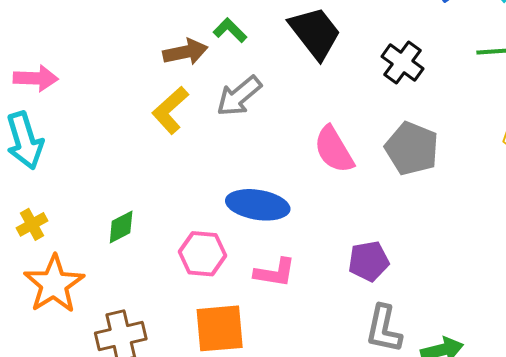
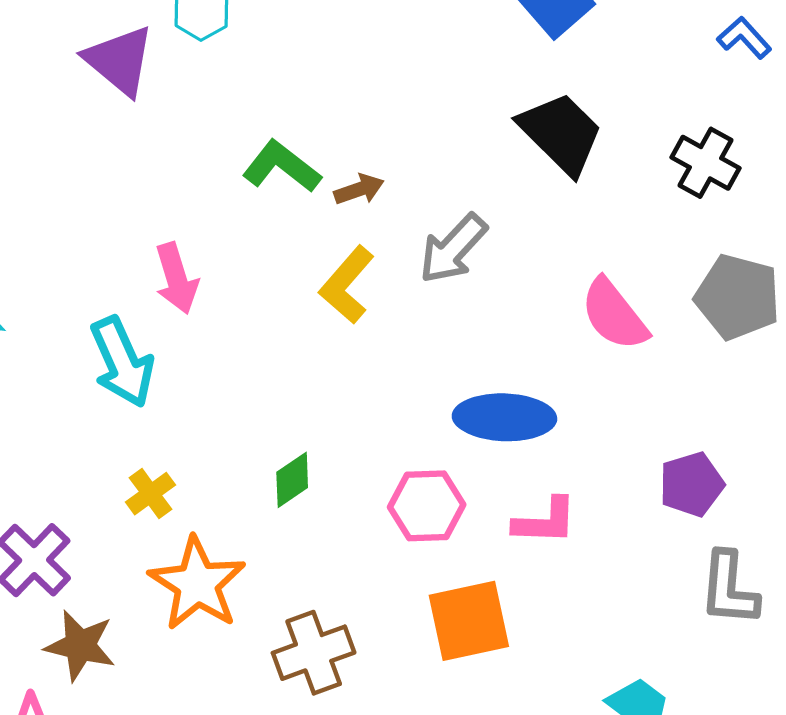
green L-shape: (230, 30) -> (282, 167), moved, size x1.4
brown arrow: (185, 52) -> (359, 189), size x0.7
pink arrow: (36, 78) -> (176, 278), moved, turned 78

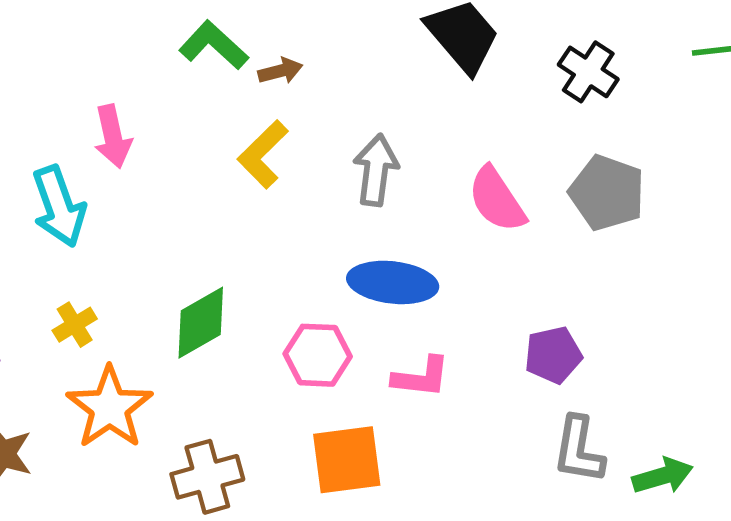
gray arrow: (453, 249) -> (376, 170), moved, turned 140
green diamond: (292, 480) -> (201, 323), size x1.5

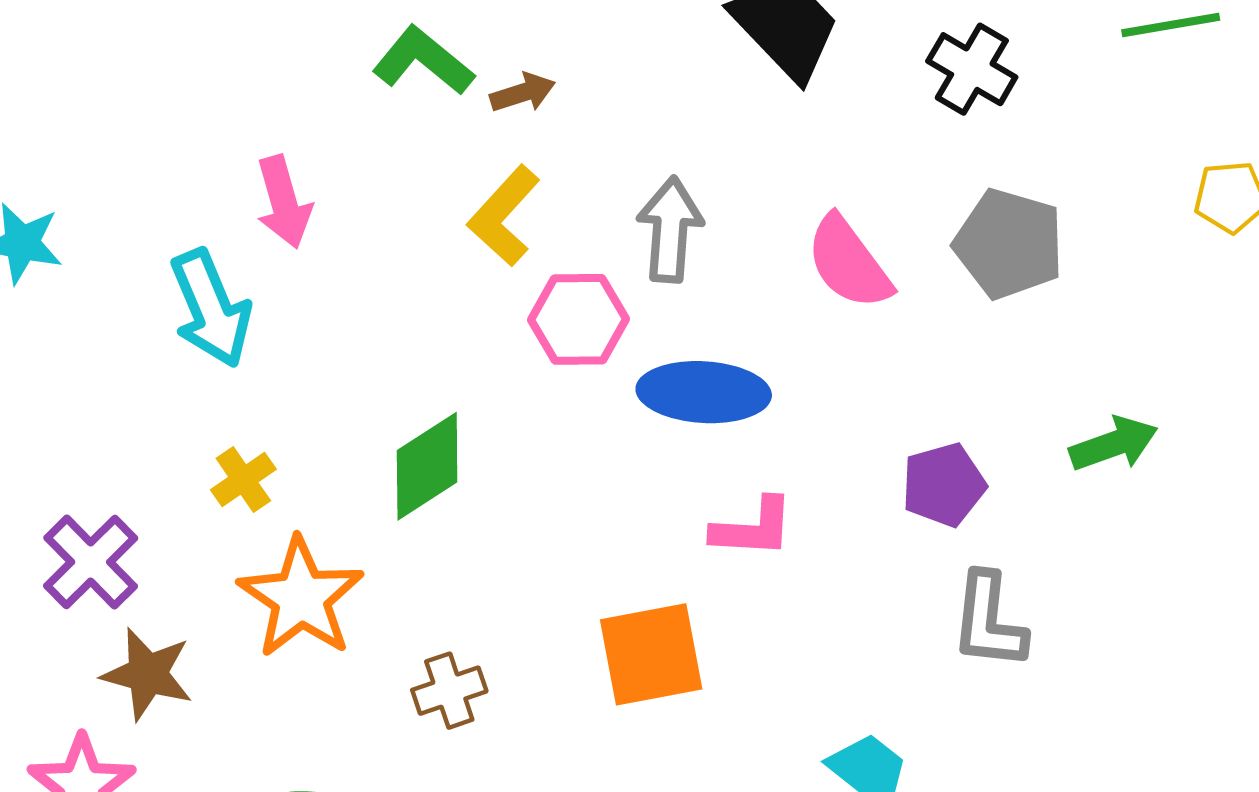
pink hexagon: (318, 355) -> (579, 319), moved
green arrow: (663, 476) -> (1114, 444), moved
brown cross: (207, 477) -> (449, 691), size x0.7

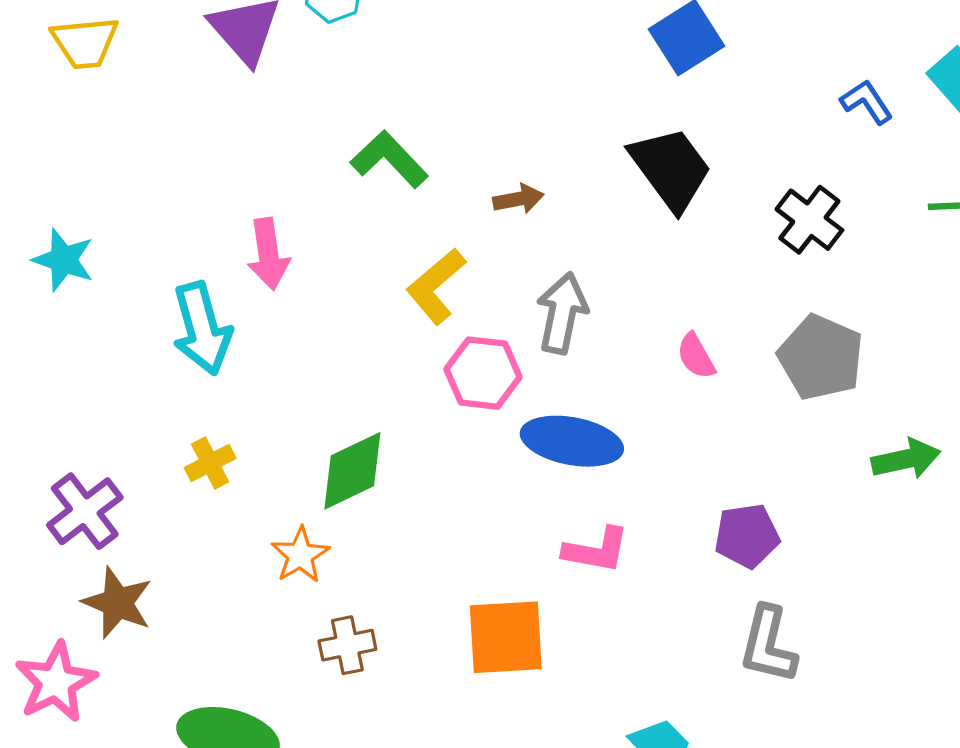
brown arrow: (523, 93) -> (518, 199), moved
pink semicircle: (849, 263) -> (696, 356), size x0.6
green arrow: (1114, 444) -> (906, 459), moved
orange star: (301, 598) -> (300, 555), moved, size x0.6

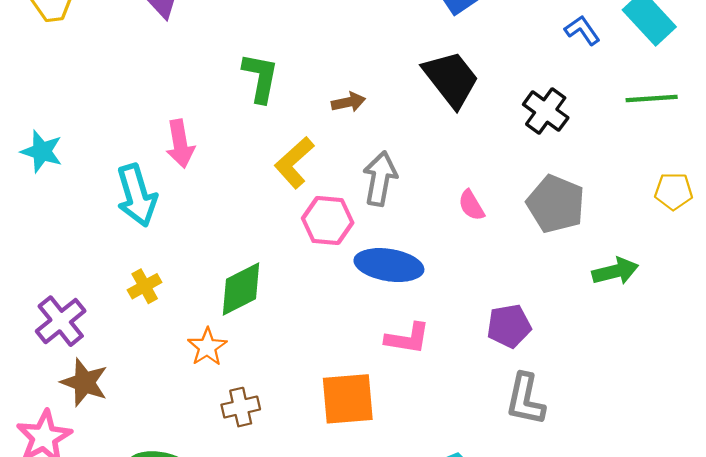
green L-shape: (389, 159) -> (260, 78), turned 56

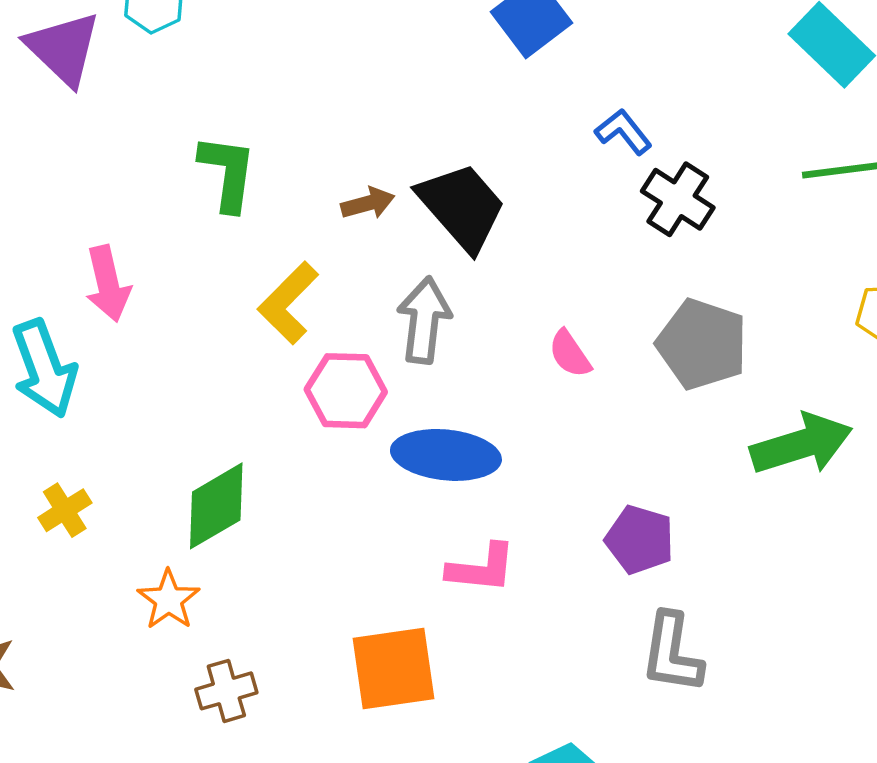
blue L-shape: (582, 30) -> (623, 132), moved
black trapezoid: (451, 79) -> (462, 207), moved
green arrow: (615, 271) -> (801, 444), size x1.4
purple pentagon: (509, 326) -> (640, 540), turned 30

